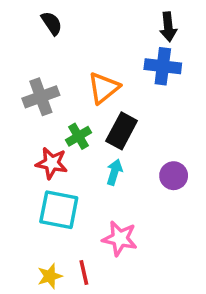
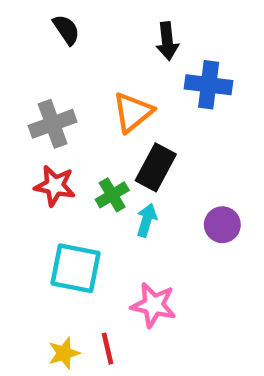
black arrow: (168, 27) -> (167, 41), moved
green cross: (79, 136) -> (112, 195), moved
red star: (52, 163) -> (55, 186), moved

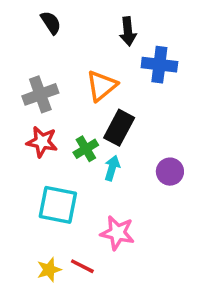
red line: (108, 349) -> (82, 266), turned -50

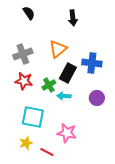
blue cross: (159, 65) -> (92, 63), moved
cyan arrow: (112, 168) -> (64, 96), turned -104
yellow star: (49, 270) -> (26, 143), moved

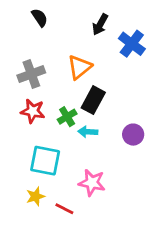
black arrow: (73, 18) -> (100, 24), turned 35
blue cross: (92, 63) -> (132, 44), moved, turned 30

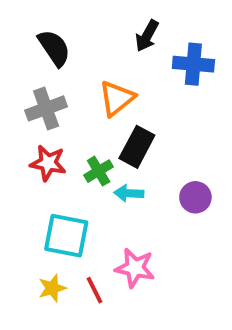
black semicircle: (40, 18) -> (54, 48), moved, size x1.4
blue cross: (132, 44) -> (193, 64), turned -32
red line: (64, 209) -> (95, 290), moved, turned 36

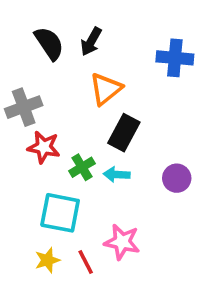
black arrow: (147, 36) -> (91, 41), moved
gray cross: (46, 108) -> (24, 107), moved
green cross: (99, 171) -> (82, 167), moved

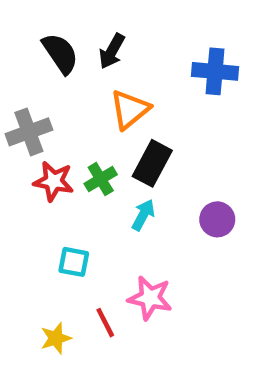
green cross: (82, 167) -> (101, 179), moved
cyan arrow: (117, 175) -> (143, 215), turned 115
cyan square: (60, 213) -> (74, 262), size x0.6
yellow star: (47, 260) -> (56, 338), moved

